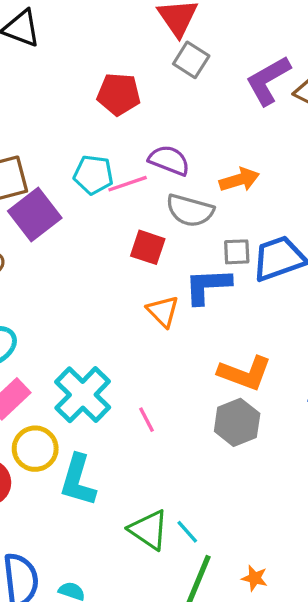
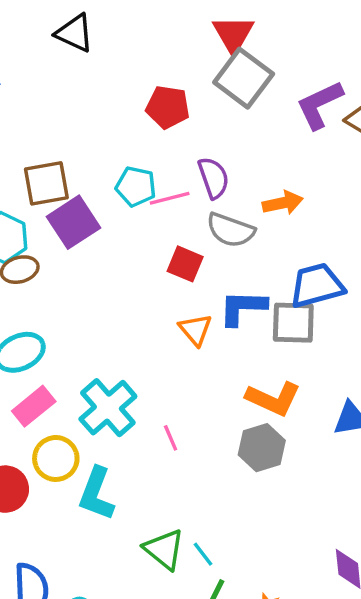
gray square: (191, 60) -> (244, 78), size x1.6
purple semicircle: (169, 160) -> (213, 178), turned 45
gray square: (237, 252) -> (293, 323), moved, size x1.6

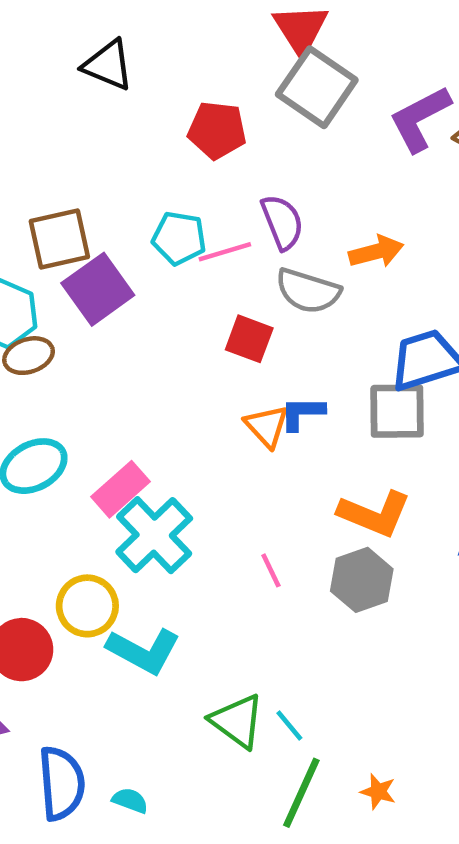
black triangle: (75, 33) -> (108, 65), moved
blue L-shape: (243, 308) -> (302, 413), moved, size x0.7
pink rectangle: (34, 406) -> (120, 489), moved
pink line: (171, 438) -> (271, 570), moved
cyan L-shape: (96, 494) -> (144, 651), turned -80

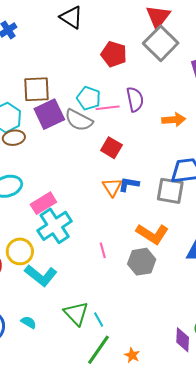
gray semicircle: (308, 291) -> (79, 120), moved
cyan semicircle: (130, 801) -> (29, 322), moved

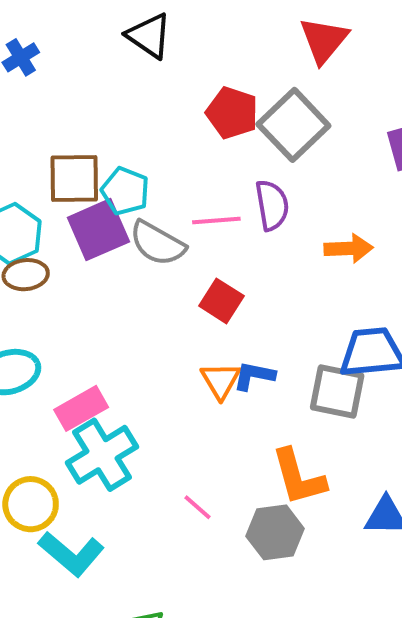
gray square: (161, 43) -> (293, 125), moved
cyan pentagon: (89, 98) -> (125, 191), moved
orange L-shape: (152, 234) -> (298, 477), turned 40
pink line: (103, 250) -> (197, 507), turned -35

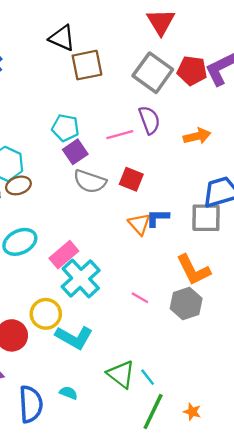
red pentagon: (232, 113) -> (192, 71), moved
brown square: (74, 179) -> (87, 65), moved
purple square: (98, 230) -> (75, 152), moved, size x0.7
gray semicircle: (157, 243) -> (90, 181), moved

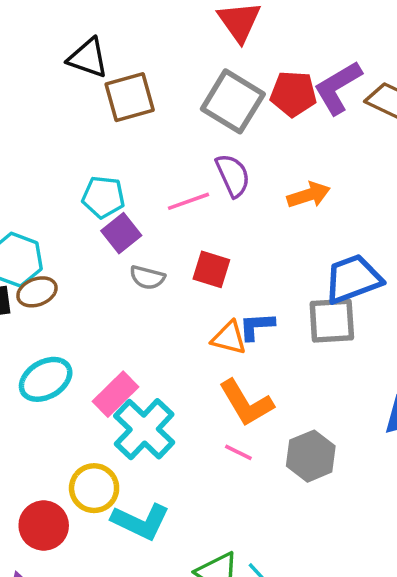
gray semicircle: (90, 181) -> (147, 277), size x0.7
orange triangle: (139, 224) -> (229, 338), turned -30
orange L-shape: (193, 270) -> (246, 403), moved

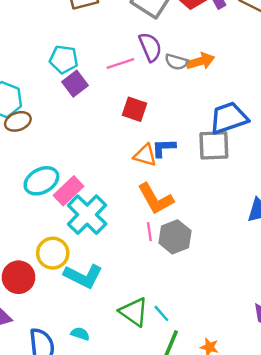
gray semicircle: (147, 277) -> (177, 62), moved
cyan ellipse: (46, 379) -> (41, 181), moved
pink line: (238, 452) -> (149, 232), turned 54
gray hexagon: (311, 456) -> (175, 237), moved

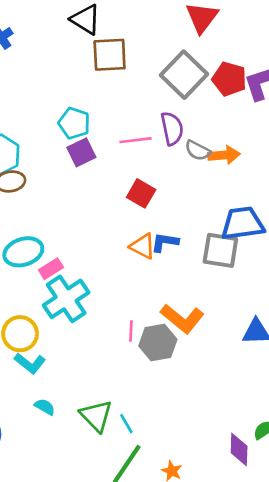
pink rectangle: (69, 191) -> (51, 269), size x0.7
orange L-shape: (155, 199) -> (182, 319), moved, turned -33
cyan L-shape: (83, 276) -> (30, 363), moved, size x0.7
cyan semicircle: (80, 334) -> (45, 407), moved

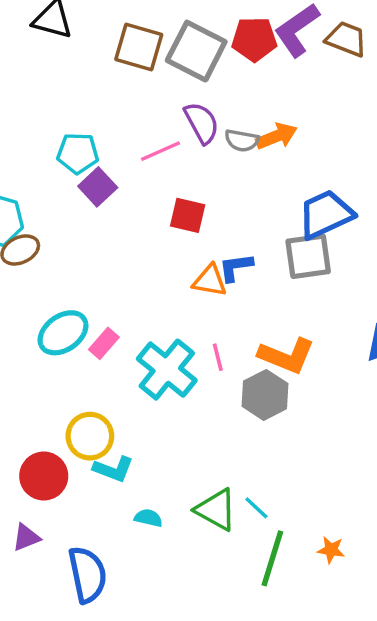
brown square: (110, 55) -> (139, 47), moved, turned 36
cyan cross: (66, 299) -> (167, 370), moved
pink line: (131, 331) -> (218, 357), moved

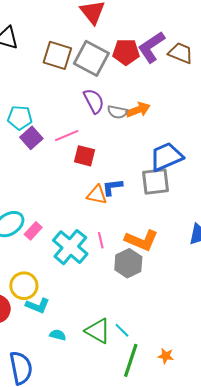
pink line: (161, 151) -> (67, 136), moved

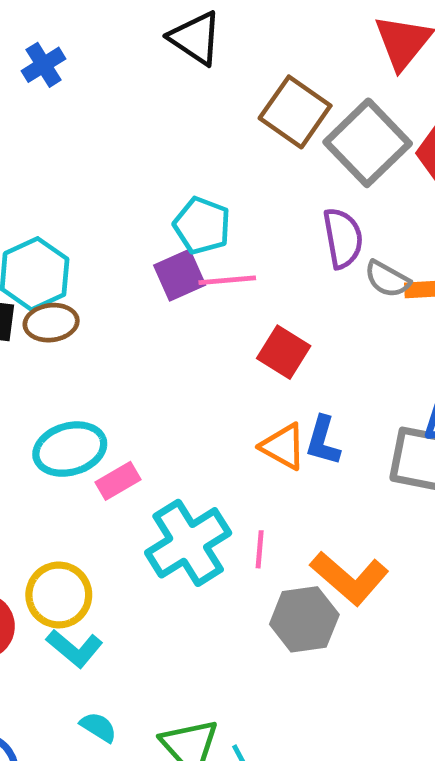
cyan pentagon: (20, 118) -> (202, 225), moved
pink line: (67, 136) -> (227, 280), moved
blue L-shape: (112, 187) -> (323, 441), turned -85

